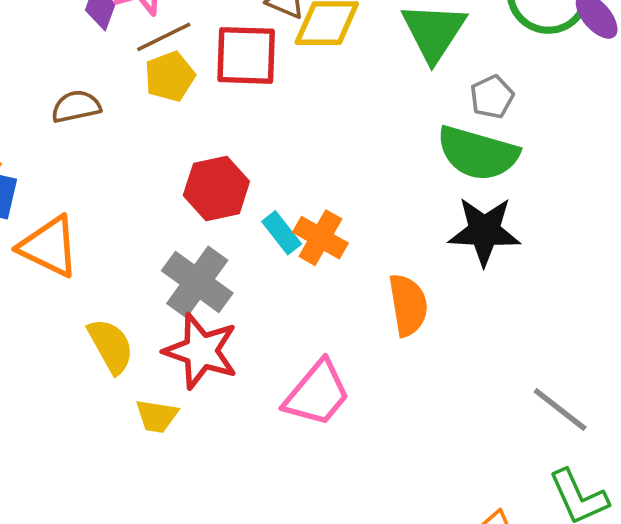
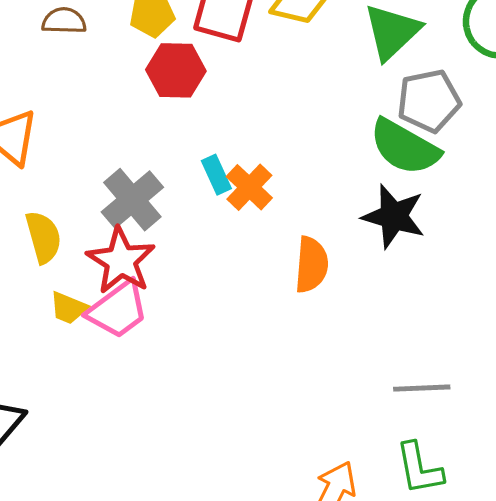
gray pentagon: (492, 97) -> (429, 101), size x1.6
red hexagon: (216, 188) -> (176, 70), moved
pink trapezoid: (317, 393) -> (118, 310), moved
gray line: (560, 410) -> (422, 388), turned -54

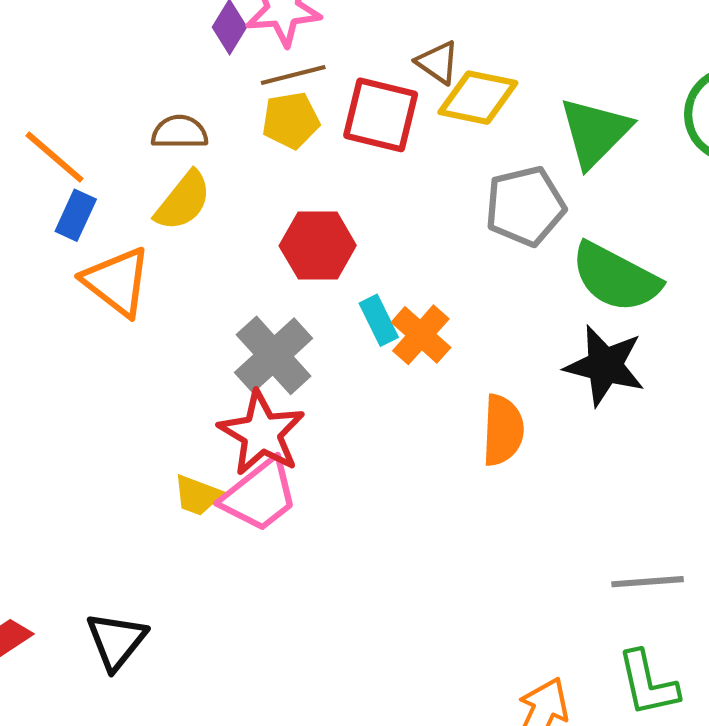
red hexagon: (176, 70) -> (318, 246), moved
gray pentagon: (429, 101) -> (525, 206), moved
yellow semicircle: (43, 237) -> (183, 201), moved, turned 56

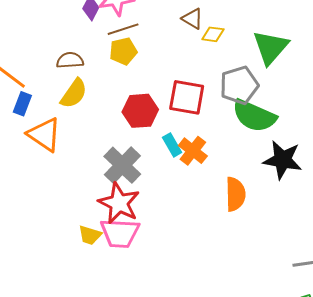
yellow diamond: (478, 98) -> (213, 34), size x0.6
red square: (381, 115) -> (187, 97), moved
green semicircle: (616, 277) -> (254, 116), moved
pink trapezoid: (260, 495) -> (120, 233), turned 45

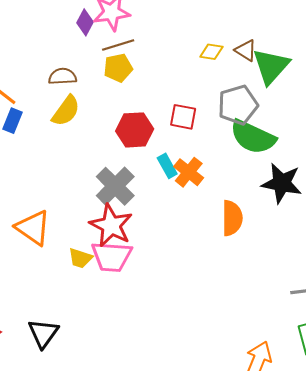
brown triangle: (192, 19) -> (246, 50), moved
red square: (187, 97) -> (183, 117), size x0.7
orange triangle: (44, 134) -> (33, 228), moved

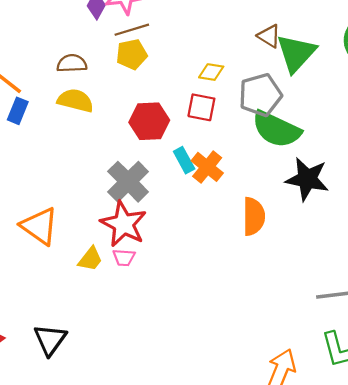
yellow diamond: (211, 52) -> (211, 72), moved
yellow semicircle: (66, 111) -> (75, 100), turned -112
pink trapezoid: (112, 257) -> (124, 258), size x0.5
yellow trapezoid: (80, 258) -> (90, 259), turned -70

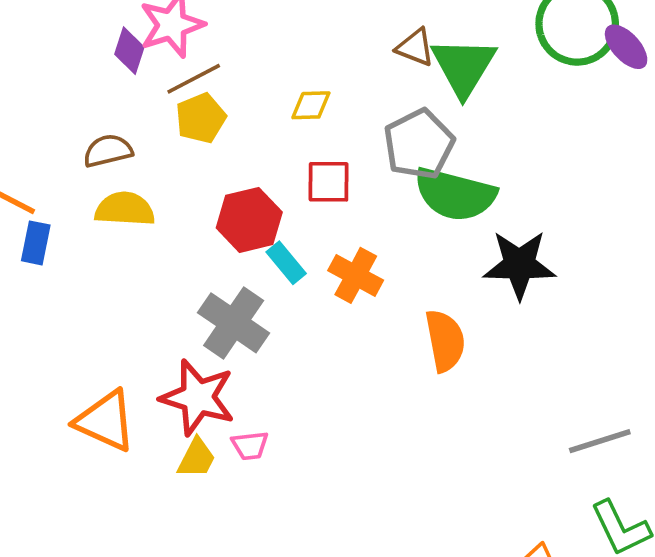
yellow diamond: (211, 72) -> (311, 105), moved
cyan rectangle: (184, 160) -> (286, 263), moved
red star: (124, 224) -> (198, 397), moved

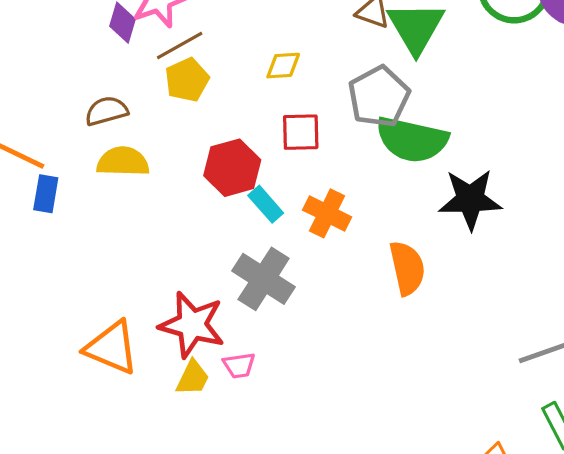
gray cross: (234, 323) -> (264, 279), moved

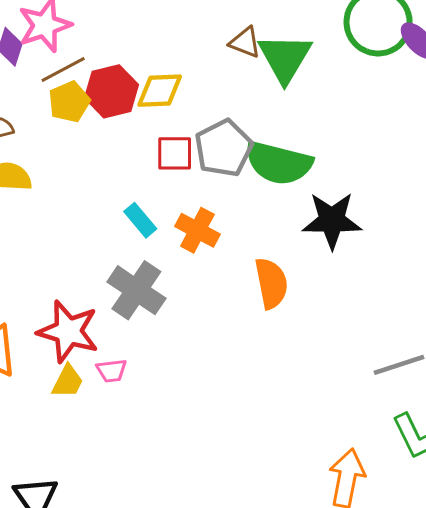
yellow diamond: (283, 66) -> (160, 91), size x1.4
gray pentagon: (379, 97) -> (224, 148), moved
red hexagon: (232, 168) -> (111, 91), moved

